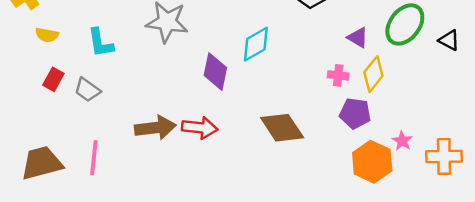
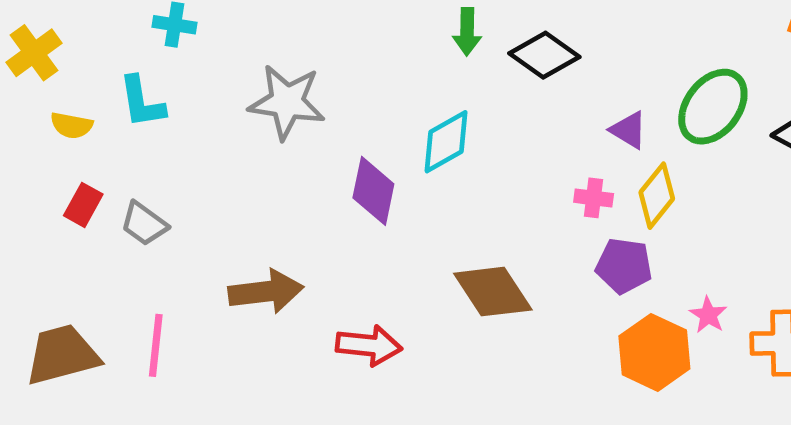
cyan L-shape: (100, 43) -> (142, 102), moved
red arrow: (200, 128) -> (369, 345), moved

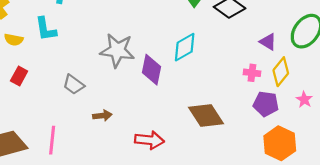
gray star: (287, 102) -> (117, 50), moved
gray trapezoid: (144, 224) -> (74, 85), moved
brown arrow: (266, 292) -> (102, 116), size x0.6
pink star: (708, 315) -> (304, 100), moved

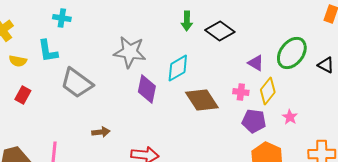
gray star: (117, 50) -> (130, 52), moved
gray trapezoid: (74, 85) -> (77, 83), moved, size x1.6
brown diamond: (206, 116) -> (202, 100), moved

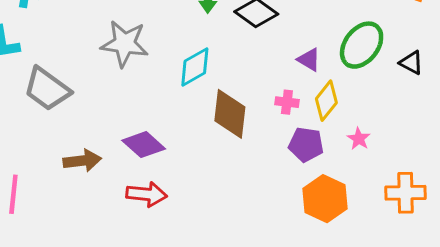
purple diamond: (147, 89) -> (144, 145), moved, turned -60
brown diamond: (202, 100) -> (230, 114), turned 40
brown arrow: (101, 132) -> (82, 161), size x1.4

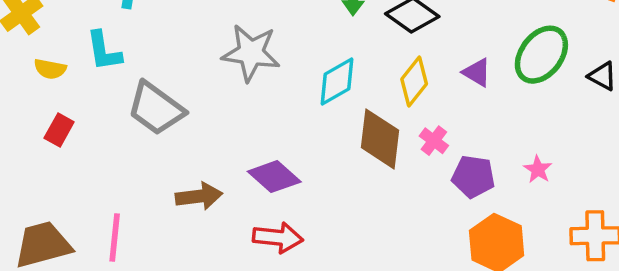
yellow diamond: (326, 101) -> (414, 82), moved
pink cross: (287, 102) -> (434, 141), moved, turned 30

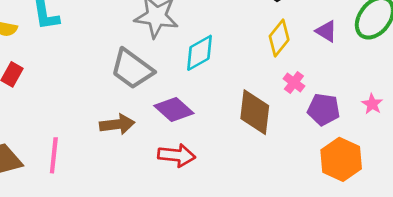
cyan diamond: (337, 82) -> (200, 53), moved
gray trapezoid: (156, 108) -> (132, 69), moved
brown diamond: (380, 139) -> (255, 112), moved

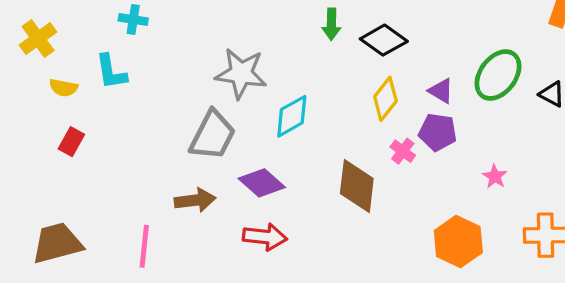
gray trapezoid: (132, 69) -> (213, 135), turned -99
purple pentagon: (324, 109) -> (438, 132), moved
pink line: (54, 155) -> (144, 246), moved

